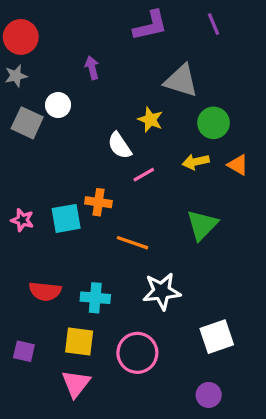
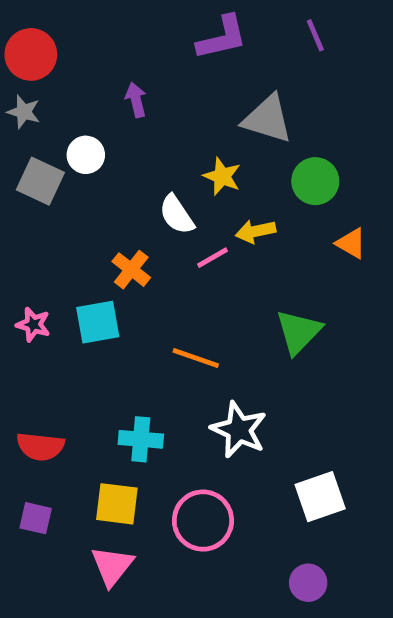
gray star: (16, 76) -> (24, 112), turned 30
yellow arrow: (196, 162) -> (256, 231), moved
orange cross: (98, 202) -> (131, 270), moved, turned 30
red semicircle: (45, 291) -> (40, 446), moved
white star: (162, 291) -> (239, 430), turned 30

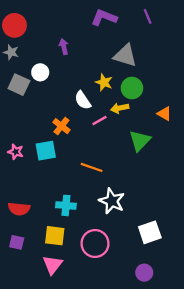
purple L-shape: (222, 38) -> (104, 18), turned -145
green circle: (315, 181) -> (132, 88), moved
green triangle: (299, 332) -> (140, 141), moved

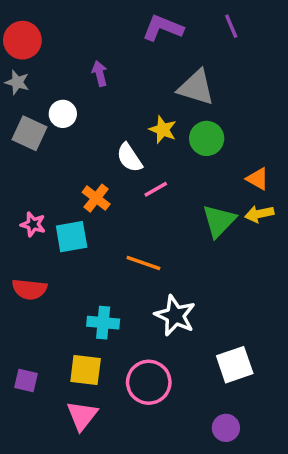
yellow arrow: (120, 108) -> (259, 214), moved
pink star: (16, 152) -> (33, 224), moved
red semicircle: (19, 209) -> (29, 289), moved

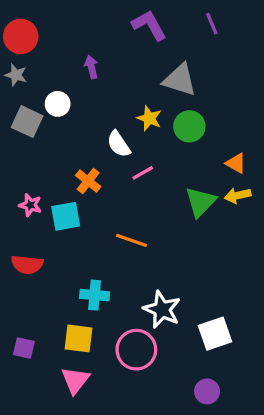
purple L-shape: (163, 28) -> (149, 25), turned 39
white star: (175, 316) -> (162, 310), moved

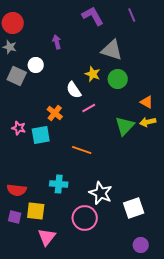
red semicircle: (27, 265) -> (17, 190), moved
yellow square: (79, 338) -> (36, 211), moved
purple circle: (207, 391) -> (141, 245), moved

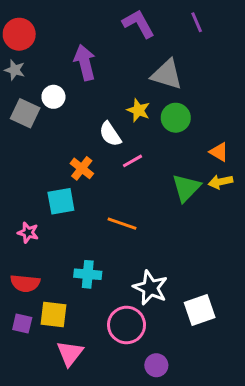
purple arrow: (57, 42) -> (85, 63), size x1.6
pink star: (19, 128) -> (28, 233), moved
purple circle: (141, 245) -> (156, 365), moved

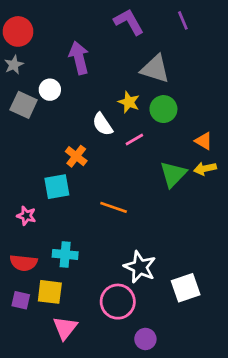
gray star: (15, 70) -> (14, 65), turned 30
pink line: (132, 161) -> (134, 140), moved
cyan cross: (88, 274) -> (65, 254), moved

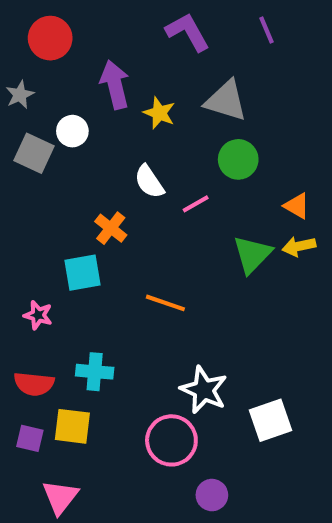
red circle: (18, 31) -> (50, 38), moved
yellow star: (129, 102) -> (159, 113), moved
pink triangle: (65, 328) -> (60, 497), moved

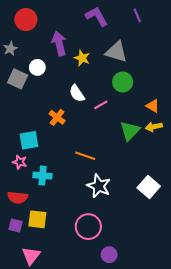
cyan square: (82, 273) -> (29, 140), moved
cyan cross: (95, 372) -> (43, 176), moved
white star: (204, 390) -> (99, 186), moved
white square: (271, 420) -> (149, 187), moved, turned -30

